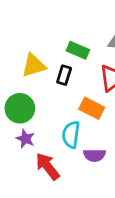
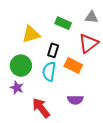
black rectangle: (64, 75) -> (53, 50), moved
cyan semicircle: (71, 135) -> (49, 72), moved
purple star: (25, 139) -> (17, 88), moved

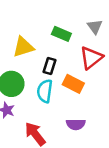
gray triangle: (91, 17) -> (95, 27), turned 48

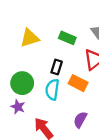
yellow triangle: (23, 47) -> (30, 38), moved
purple semicircle: (76, 124) -> (80, 120), turned 119

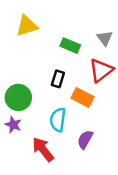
yellow triangle: (30, 38) -> (27, 26), moved
cyan semicircle: (52, 90) -> (58, 120), moved

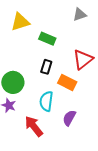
gray triangle: (105, 38) -> (80, 15), moved, turned 48
green rectangle: (70, 46) -> (47, 39), moved

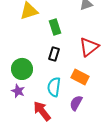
green rectangle: (47, 39) -> (55, 27), turned 49
orange rectangle: (67, 82) -> (80, 77), moved

